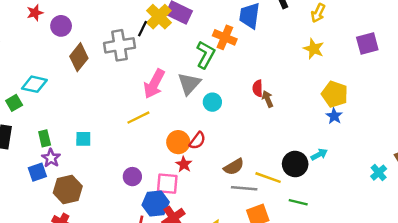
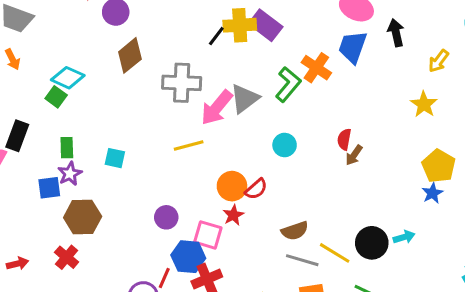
yellow cross: (159, 17) -> (240, 25), turned 30
gray cross: (119, 45) -> (182, 83), moved
gray triangle: (189, 84) -> (245, 99), moved
brown arrow: (268, 99) -> (354, 155), turned -133
green square: (14, 103) -> (56, 97), moved, turned -35

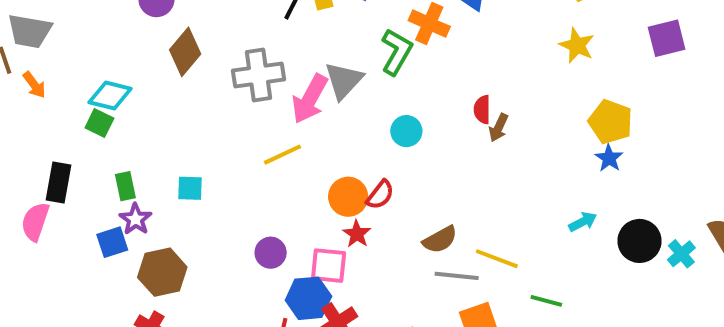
black circle: (372, 243) -> (640, 241), moved

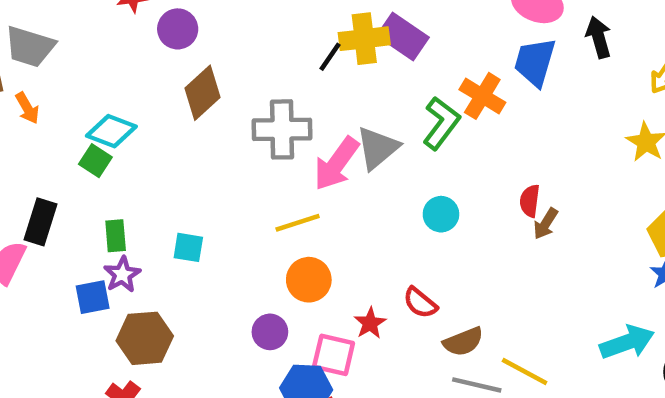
red semicircle: (380, 195) -> (420, 303), moved, turned 84
orange circle: (348, 197) -> (309, 280), moved
cyan arrow: (583, 222) -> (627, 342), size x1.6

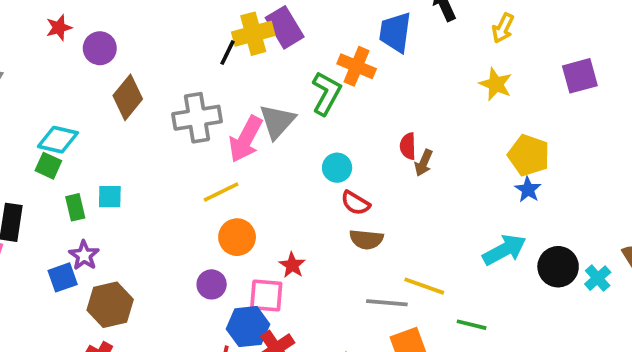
purple rectangle: (403, 37) -> (285, 27), turned 33
green rectangle: (116, 236) -> (75, 207), moved
cyan square: (188, 247) -> (110, 197), moved
red semicircle: (420, 303) -> (355, 203), moved
brown semicircle: (463, 342) -> (366, 239), moved, turned 36

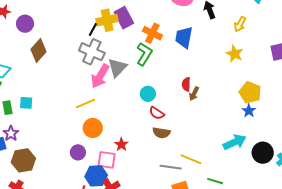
blue trapezoid: (395, 32) -> (184, 37), moved
orange cross: (357, 66) -> (152, 33), moved
gray cross: (197, 118) -> (92, 52), moved, turned 30

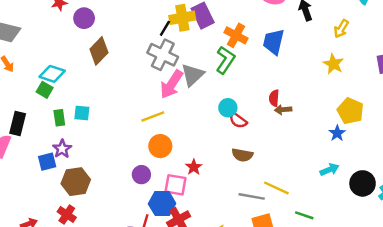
brown arrow: (194, 94) -> (283, 110), turned 56
blue star: (249, 111) -> (337, 133), moved
red semicircle: (157, 113) -> (238, 120), moved
cyan arrow: (235, 142) -> (329, 170), size x0.7

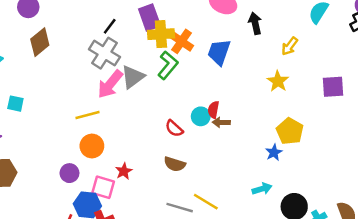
yellow cross: (182, 18) -> (161, 34), moved
cyan circle: (228, 108) -> (201, 116), moved

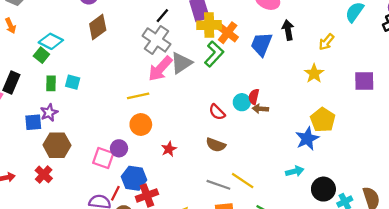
black arrow: (255, 23) -> (288, 30), moved
blue star: (274, 152) -> (307, 139), size x1.5
pink square: (103, 187) -> (103, 158), moved

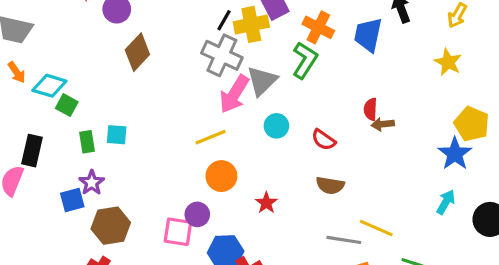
yellow cross: (209, 25) -> (251, 24), moved
cyan diamond: (51, 41) -> (49, 86), moved
cyan circle: (242, 102) -> (276, 126), moved
cyan arrow: (295, 171) -> (446, 202), turned -36

